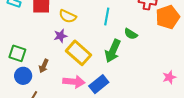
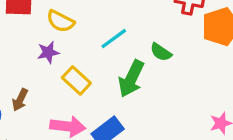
cyan line: (107, 17) -> (114, 39), moved, turned 42
yellow rectangle: (79, 53) -> (76, 80), size x0.7

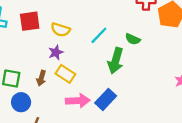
yellow rectangle: (76, 80) -> (65, 74), moved
brown arrow: (20, 100) -> (41, 78), moved

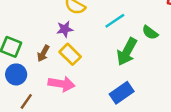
blue rectangle: (106, 99) -> (122, 93), moved
pink arrow: (78, 101) -> (62, 84), moved

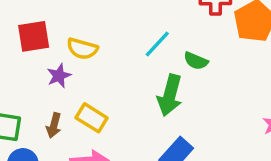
cyan line: (115, 21) -> (157, 44), moved
purple star: (65, 29) -> (59, 76), moved

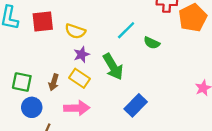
purple star: (59, 76) -> (82, 54), moved
green arrow: (170, 95) -> (113, 67), moved, turned -48

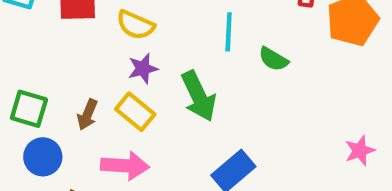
cyan line: (126, 30) -> (229, 32), turned -48

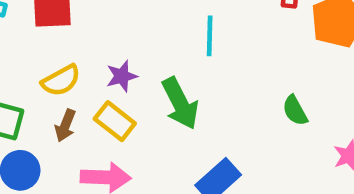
yellow semicircle: (135, 25) -> (61, 80), moved, turned -51
green semicircle: (273, 59) -> (295, 111), moved, turned 32

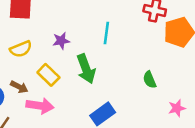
purple star: (122, 76) -> (61, 41), moved
brown arrow: (65, 125) -> (19, 87), moved, turned -90

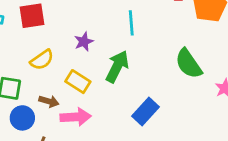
green arrow: (86, 69) -> (117, 66), turned -120
green semicircle: (150, 80) -> (189, 64), size x1.6

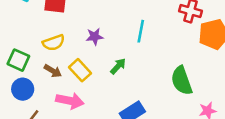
green arrow: (117, 66) -> (118, 66), size x0.6
brown arrow: (49, 101) -> (53, 71), moved

